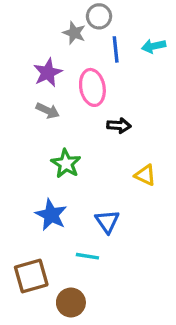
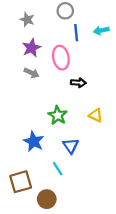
gray star: (74, 33) -> (27, 20), moved
green star: (66, 164) -> (58, 115), moved
cyan line: (87, 256) -> (58, 169), turned 48

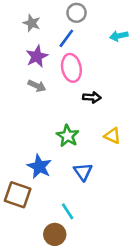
blue line: (76, 33) -> (66, 38), moved, turned 42
cyan line: (58, 169) -> (68, 211), moved
brown square: (21, 182) -> (18, 195), moved, turned 35

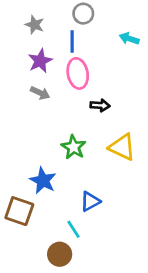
cyan arrow: (119, 36) -> (129, 39), turned 30
blue line: (66, 38) -> (72, 41), turned -36
yellow triangle: (112, 136) -> (122, 147), size x1.5
blue triangle: (83, 172) -> (90, 201), moved, turned 36

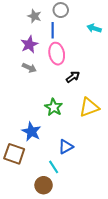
gray star: (35, 25) -> (34, 16), moved
black arrow: (100, 105) -> (73, 77), turned -40
yellow triangle: (122, 147) -> (89, 107), turned -45

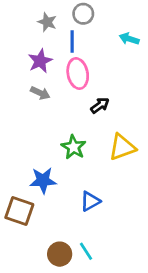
blue star: (31, 132) -> (43, 180), turned -30
cyan line: (54, 167) -> (86, 251), moved

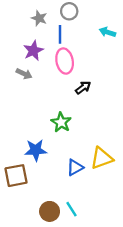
gray arrow: (40, 93) -> (24, 74), moved
yellow triangle: (122, 147) -> (102, 158), moved
brown square: (19, 211) -> (16, 176), turned -30

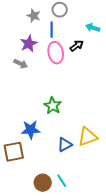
black arrow: (83, 88) -> (77, 46), moved

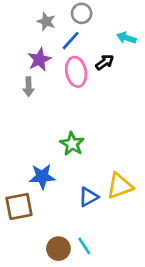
blue line: (52, 30) -> (71, 41), turned 42
gray arrow: (21, 64) -> (29, 87), turned 64

